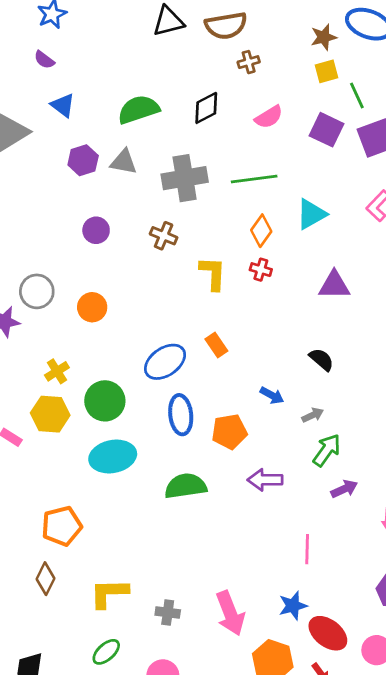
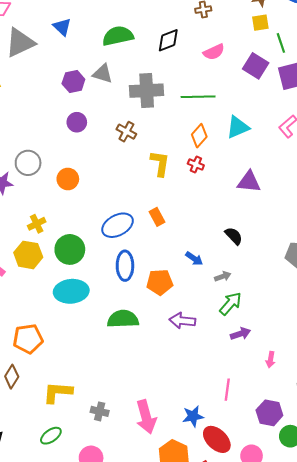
purple hexagon: (83, 160) -> (73, 81), moved
pink line: (307, 549) -> (227, 390), moved

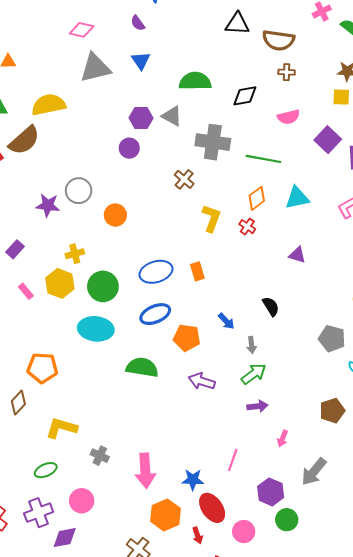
purple circle: (77, 122) -> (129, 148), moved
purple triangle: (249, 182) -> (297, 255), size x0.7
blue ellipse: (125, 266) -> (155, 314), turned 56
gray arrow: (223, 276) -> (251, 345), turned 91

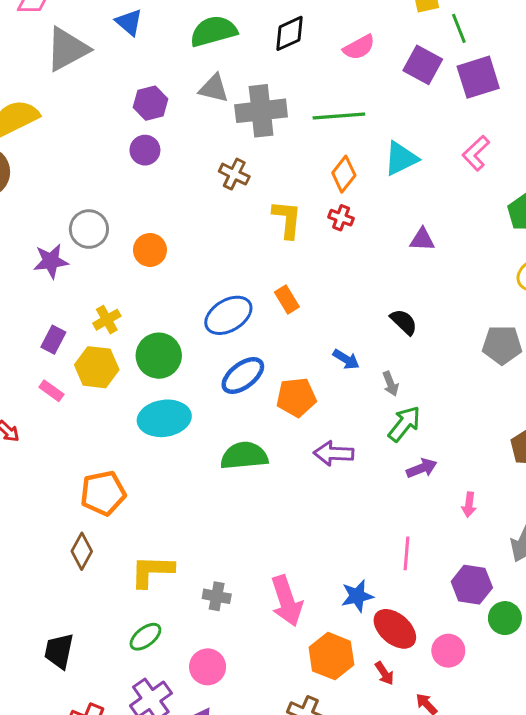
gray triangle: (172, 116) -> (214, 88), moved
purple rectangle: (15, 249) -> (53, 340), moved

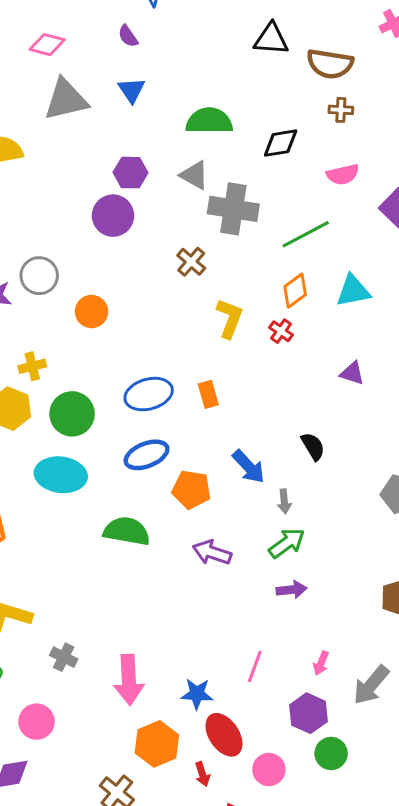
green line: (339, 116) -> (306, 234), turned -39
purple circle: (145, 150) -> (113, 216), size x1.4
blue arrow: (346, 359) -> (249, 467), size x1.4
pink arrow: (469, 505) -> (321, 663), moved

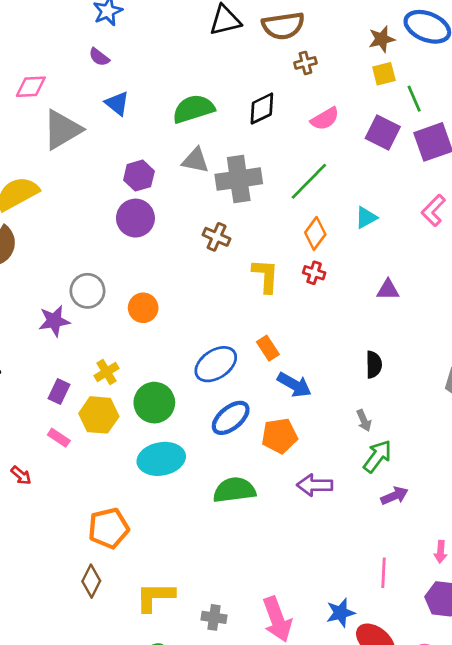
cyan triangle: (353, 291) -> (366, 218), size x0.7
black semicircle: (313, 446) -> (374, 365), turned 48
blue arrow: (249, 467) -> (294, 385), moved

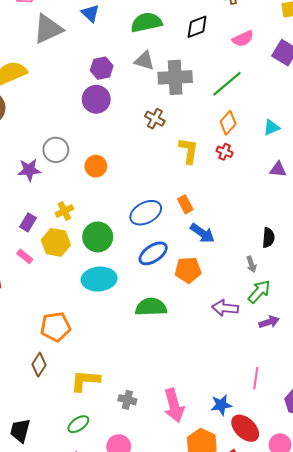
cyan triangle: (366, 218) -> (272, 128), moved
black semicircle: (374, 365) -> (268, 238), moved
purple arrow: (315, 485) -> (225, 308), moved

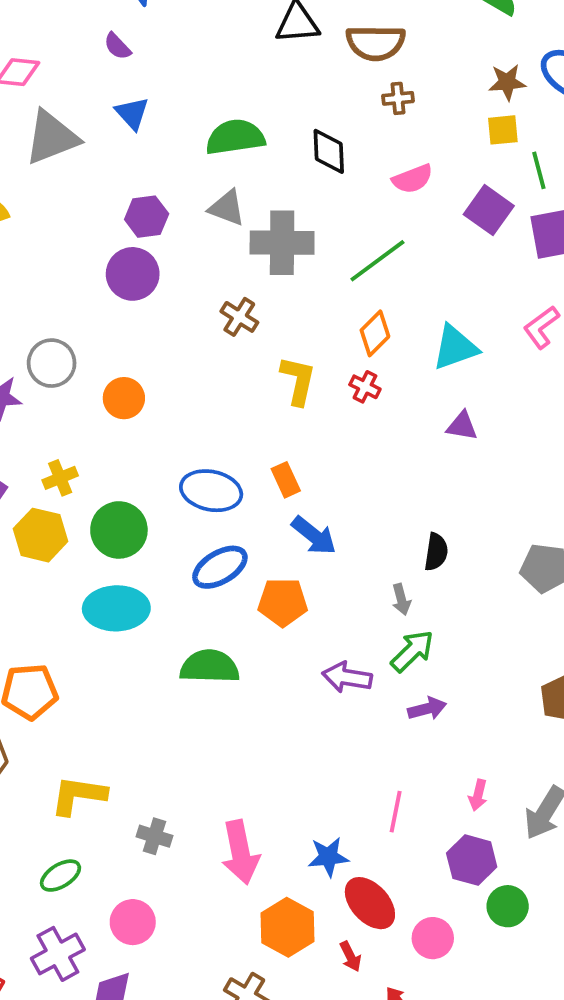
black diamond: (197, 27) -> (329, 151), turned -75
cyan triangle: (272, 128) -> (455, 347), size x1.5
blue ellipse: (146, 213) -> (211, 491), turned 36

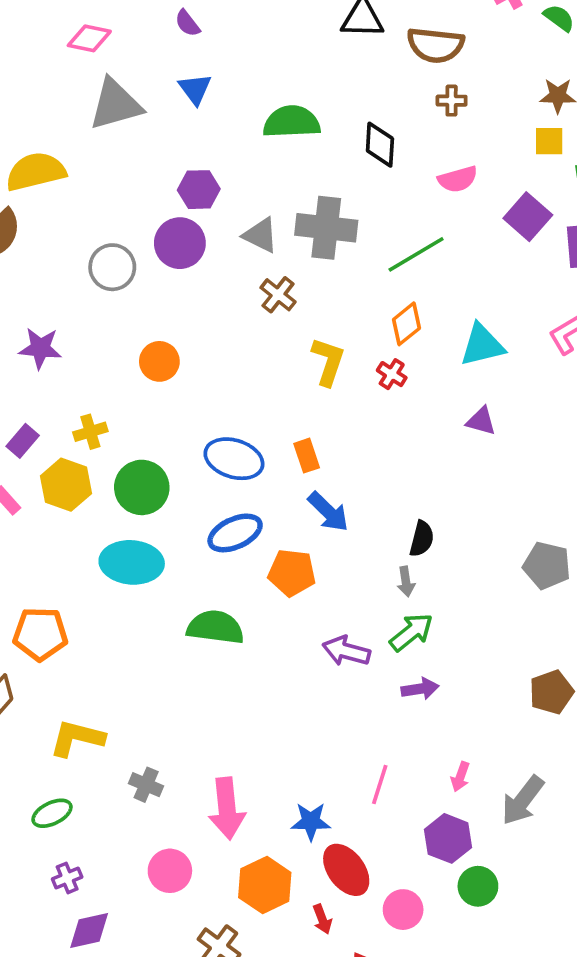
gray triangle: (227, 208) -> (260, 235), moved
gray circle: (52, 363) -> (112, 267), moved
black semicircle: (436, 552) -> (422, 539), moved
pink circle: (133, 922) -> (170, 871), moved
purple cross: (58, 954) -> (67, 878), moved, size x0.6

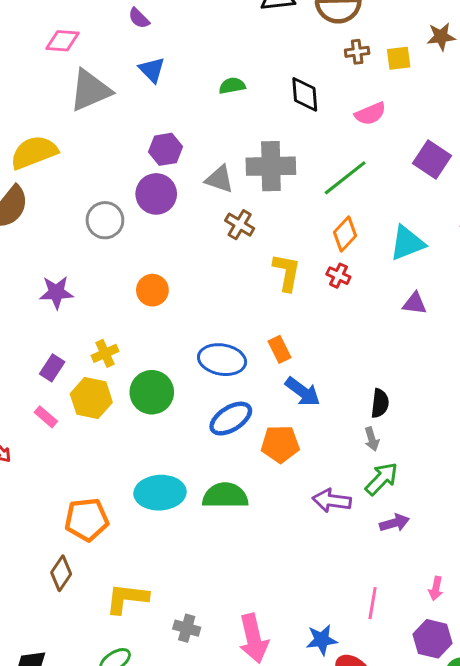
green semicircle: (292, 122) -> (232, 86), size x0.6
yellow square: (549, 141) -> (399, 58), moved
purple square: (528, 217) -> (432, 160), moved
cyan ellipse: (132, 562) -> (160, 493), moved

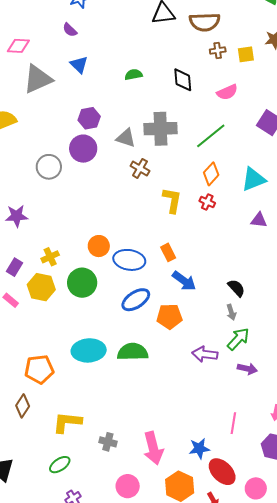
orange circle: (152, 290) -> (99, 246), moved
black semicircle: (380, 403) -> (236, 288), turned -48
purple arrow: (394, 523) -> (247, 369), turned 30

